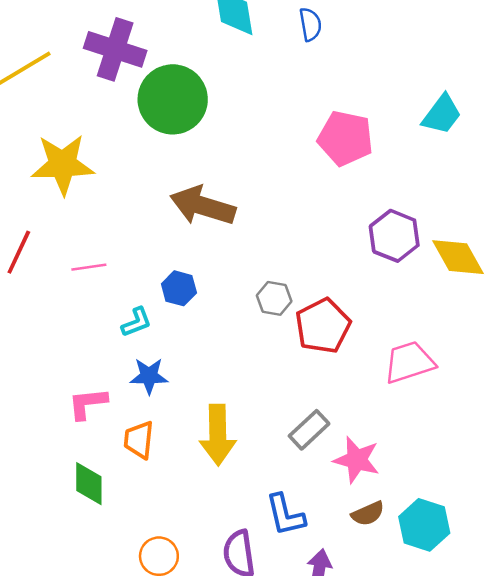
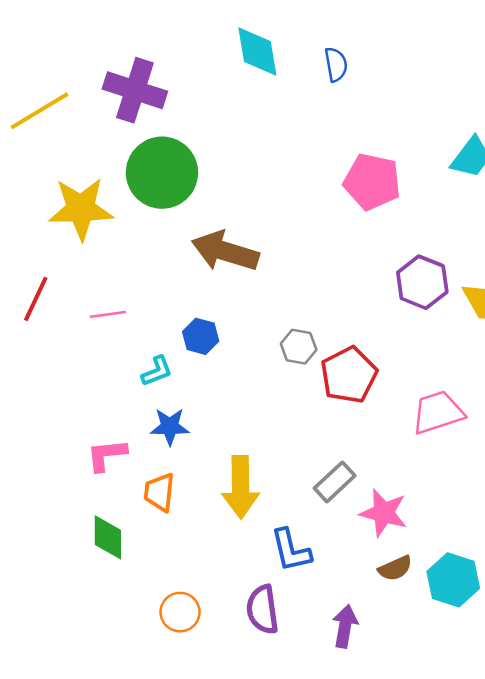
green circle: (173, 99) -> (162, 173), moved
blue L-shape: (285, 515) -> (291, 550), moved

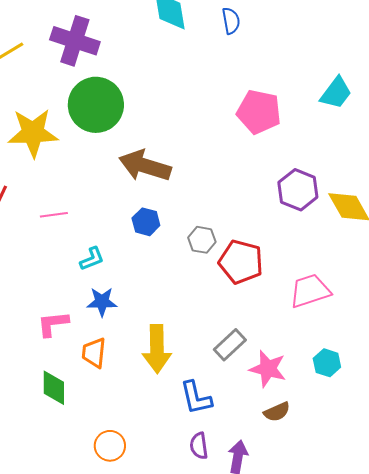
blue hexagon: (201, 336) -> (146, 222), moved
red pentagon: (349, 375) -> (241, 262), turned -30
cyan hexagon: (453, 580) -> (327, 363), moved, size x0.7
purple semicircle: (262, 610) -> (199, 446), moved, size x0.7

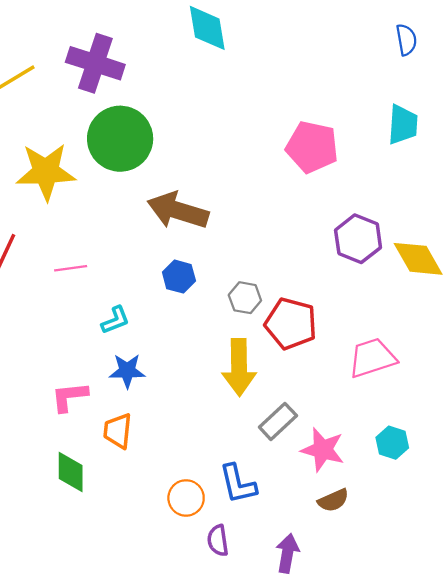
blue semicircle: (231, 21) -> (406, 40), moved
cyan trapezoid: (336, 93) -> (403, 125), turned -33
yellow arrow: (157, 349) -> (239, 367), moved
orange circle: (110, 446) -> (186, 498), moved
purple semicircle: (199, 446) -> (218, 540), moved

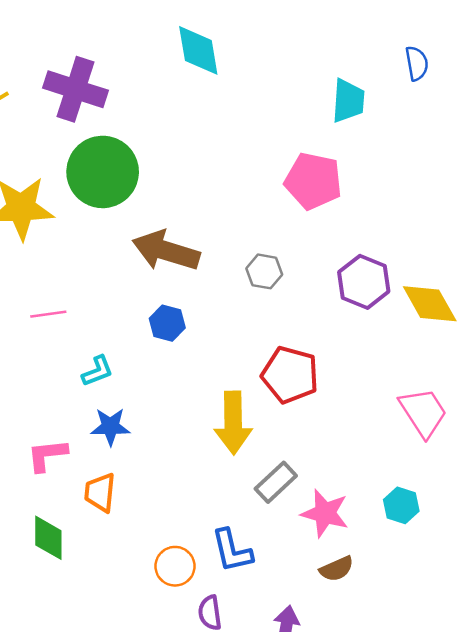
cyan trapezoid: (403, 125) -> (348, 101), moved
gray hexagon: (245, 298) -> (264, 271), moved
pink trapezoid: (372, 358) -> (423, 412), moved, turned 75

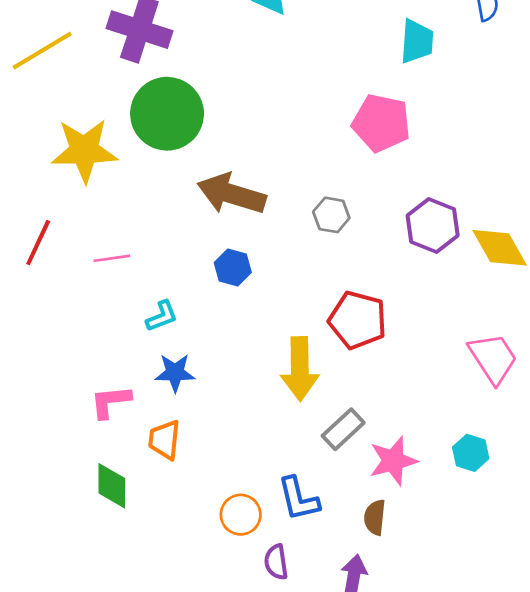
pink star: (325, 513) -> (393, 461), turned -30
brown semicircle: (337, 569) -> (375, 517), moved, turned 120

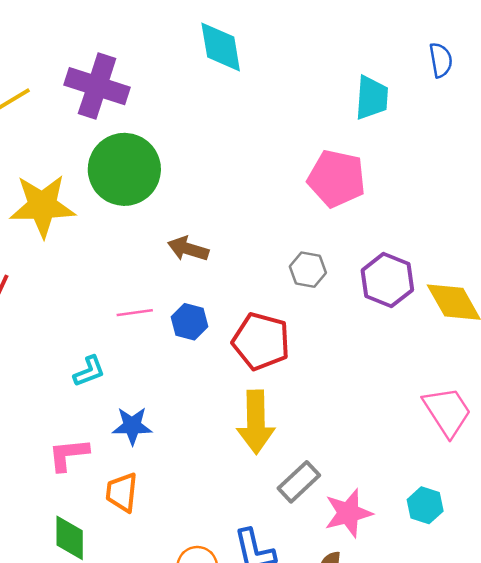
brown arrow: (231, 194) -> (188, 249), size x0.6
gray hexagon: (331, 215) -> (308, 270), moved
pink line: (112, 258) -> (135, 313), moved
cyan L-shape: (162, 316) -> (89, 371), moved
red pentagon: (358, 320) -> (261, 341), moved

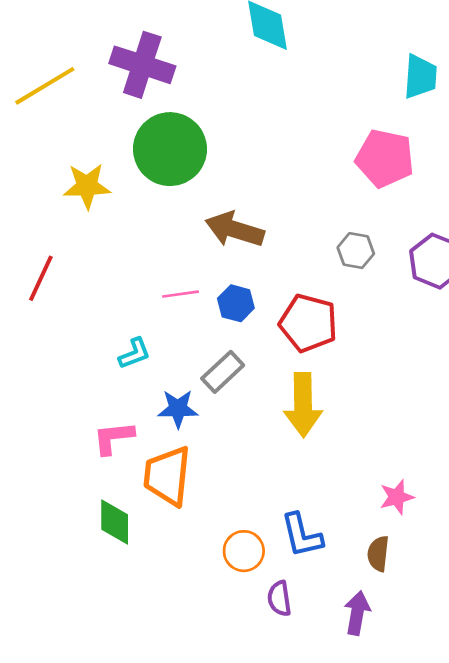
yellow star: (42, 206) -> (87, 186), size x0.7
brown arrow: (188, 249) -> (235, 229), size x1.4
gray rectangle: (299, 482) -> (223, 372), moved
orange trapezoid: (122, 492) -> (167, 476), size x1.5
pink star: (348, 513) -> (397, 497), size x0.7

